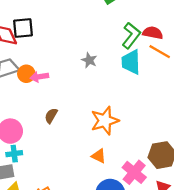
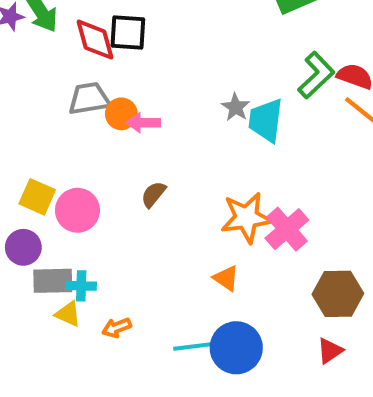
cyan trapezoid: (131, 62) -> (266, 120), moved
cyan cross: (14, 154) -> (81, 286), moved
pink cross: (134, 172) -> (287, 229), moved

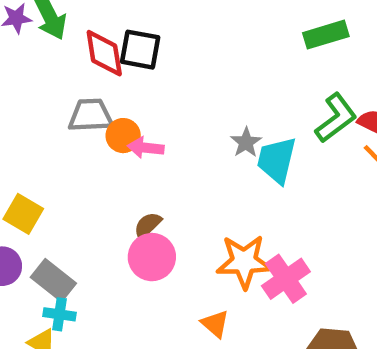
pink circle: (77, 210) -> (152, 257), moved
gray rectangle: (53, 281) -> (53, 280), moved, turned 33

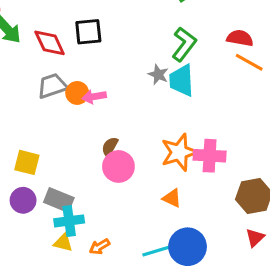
black square: (140, 50) -> (88, 32), moved
green L-shape: (336, 118) -> (184, 44), moved
pink cross: (286, 279) -> (210, 156), turned -36
cyan cross: (59, 314) -> (69, 221), size x1.4

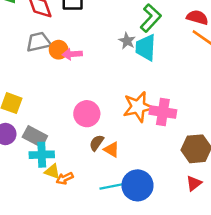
brown semicircle: (110, 147) -> (97, 143), moved
orange triangle: (172, 198) -> (112, 150), moved
yellow triangle: (63, 243) -> (52, 171), moved

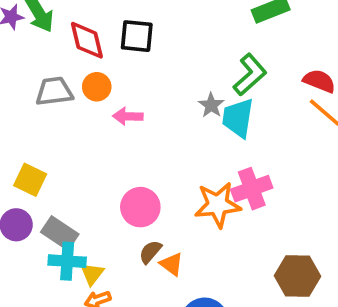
gray trapezoid: (39, 42) -> (54, 91), moved
orange circle: (59, 50) -> (97, 87), moved
pink cross: (163, 112) -> (252, 189), moved, turned -35
yellow triangle: (52, 171) -> (92, 274), moved, turned 42

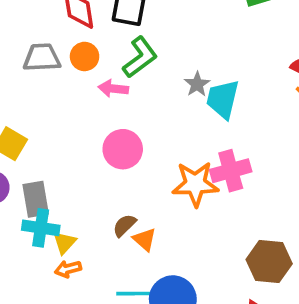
green L-shape: (250, 75) -> (140, 57), moved
pink circle: (140, 207) -> (123, 149), moved
gray rectangle: (60, 233) -> (36, 199), turned 42

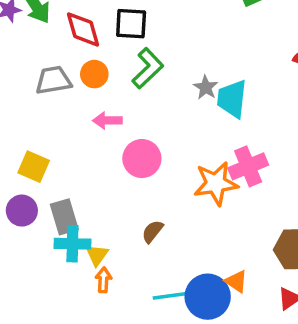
pink arrow: (113, 88) -> (107, 120), moved
orange triangle: (145, 239) -> (236, 281), moved
orange arrow: (68, 269) -> (103, 280), turned 115

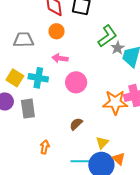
green L-shape: (148, 68) -> (107, 36), moved
gray trapezoid: (53, 80) -> (24, 40), moved
cyan cross: (72, 244) -> (38, 78), moved
yellow triangle: (97, 255) -> (102, 143), moved

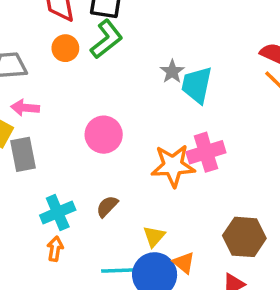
green L-shape: (107, 36) -> (106, 39), moved
pink arrow: (60, 58) -> (25, 108), moved
cyan cross: (38, 78) -> (58, 213), moved, turned -30
gray rectangle: (28, 109) -> (23, 154), moved

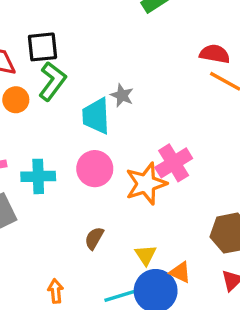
cyan trapezoid: (197, 85) -> (96, 116), moved
pink circle: (104, 135) -> (95, 169), moved
cyan cross: (58, 213) -> (38, 176), moved, turned 36

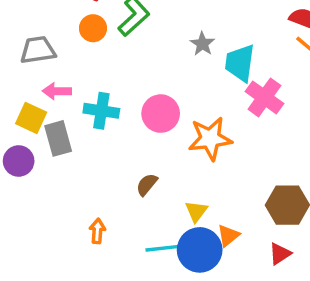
cyan trapezoid: (96, 116) -> (240, 63), moved
pink cross: (174, 163) -> (264, 97), moved, turned -33
orange triangle: (180, 272) -> (228, 236), turned 45

